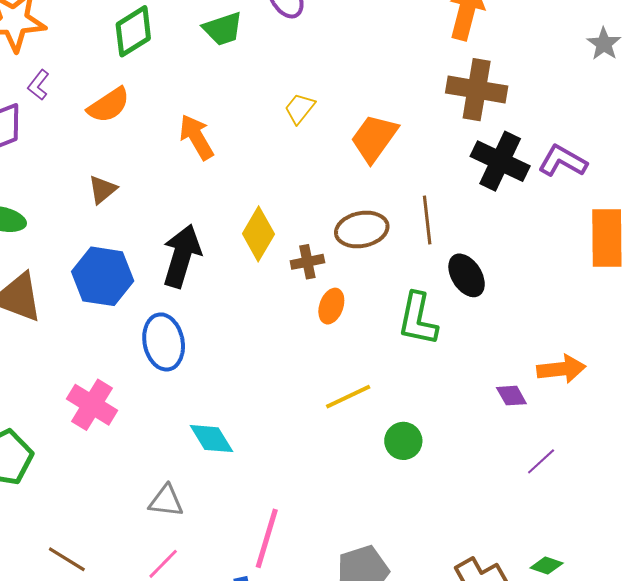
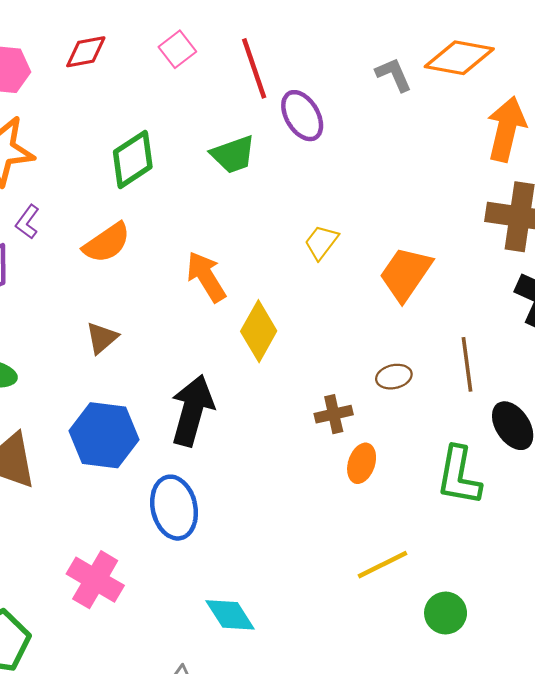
brown ellipse: (362, 230) -> (394, 377), size x0.6
yellow diamond: (258, 234) -> (259, 331), moved

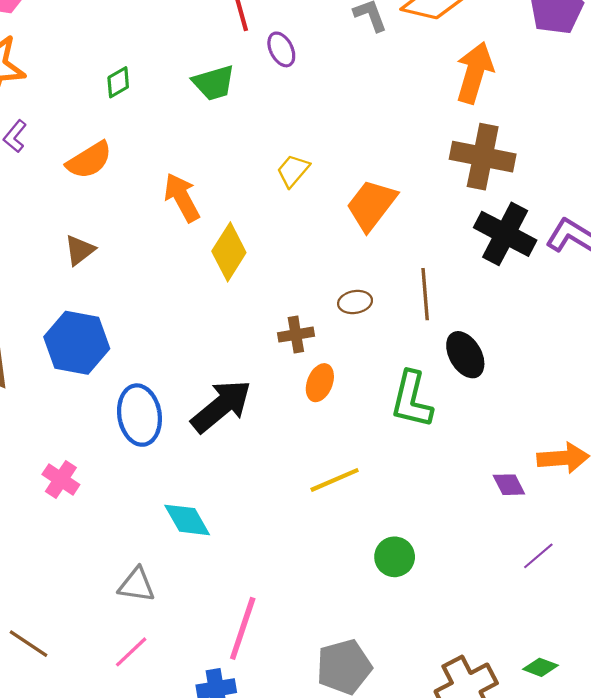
purple ellipse: (302, 116) -> (281, 49), size x0.7
green diamond: (133, 159) -> (118, 82), size x0.6
black arrow: (192, 411) -> (221, 406), moved, turned 32
pink cross: (95, 580) -> (61, 479), size x0.7
green circle: (446, 613) -> (395, 557), moved

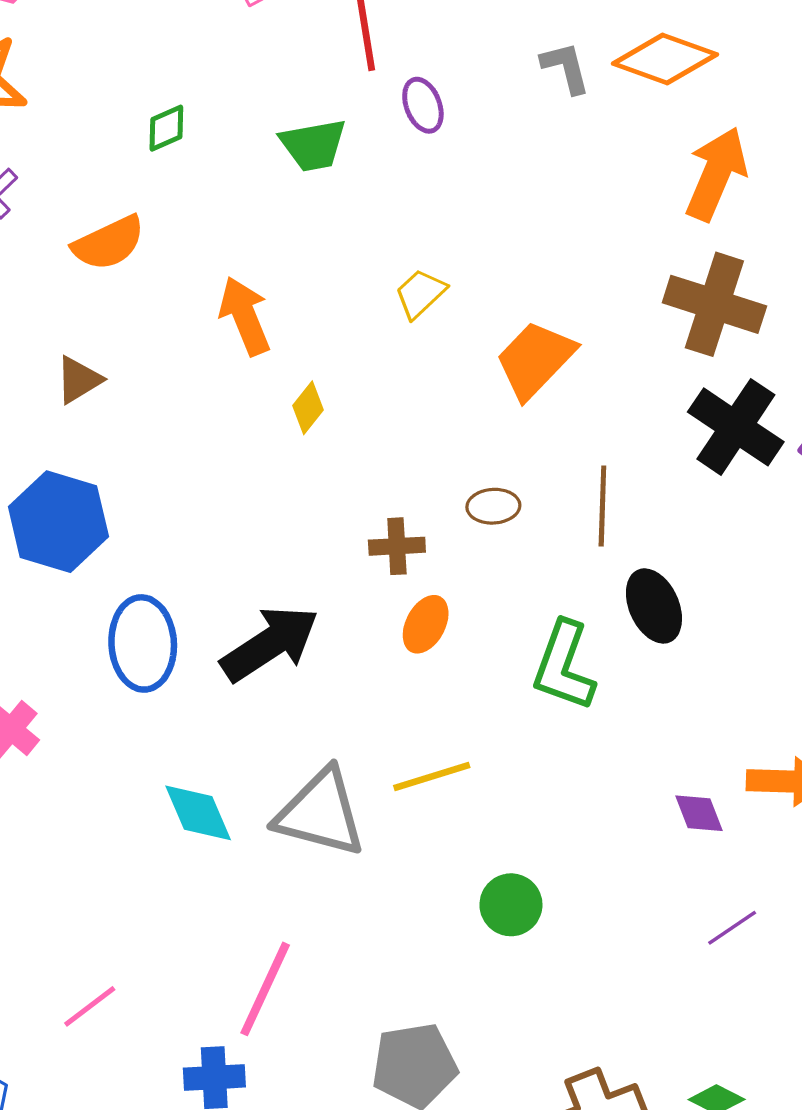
yellow diamond: (229, 252) -> (308, 408), size x0.6
gray triangle: (137, 585) -> (320, 813), moved, size x1.6

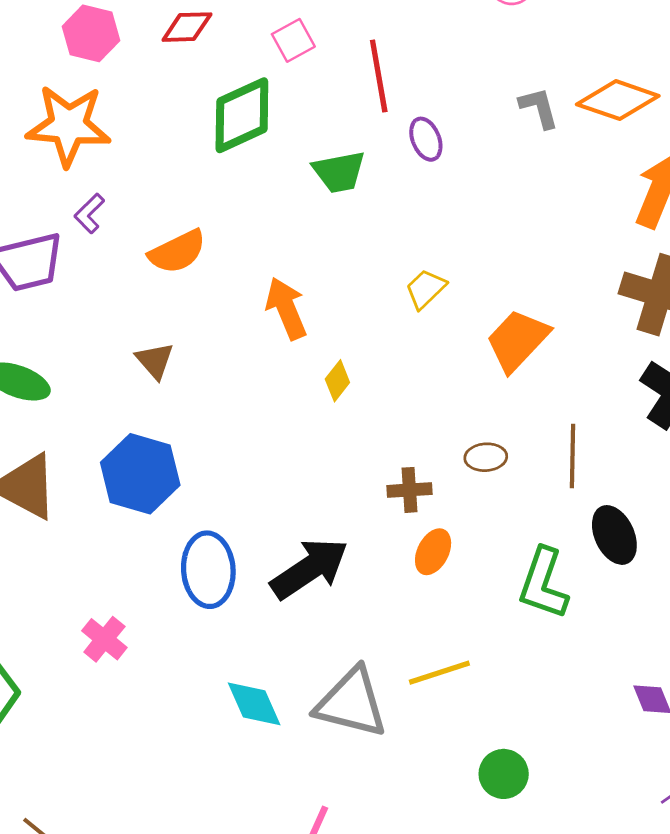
green diamond: (166, 128) -> (242, 115), moved, size x2.0
brown triangle: (79, 380) -> (155, 361), turned -39

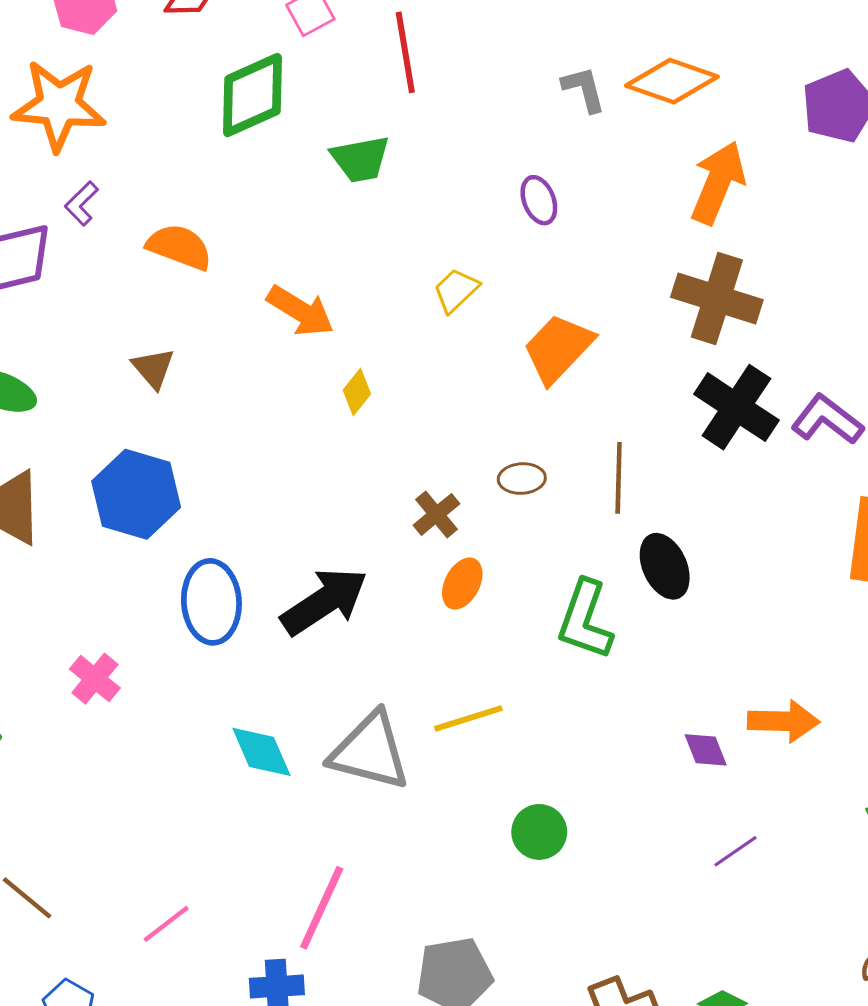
purple ellipse: (426, 139) -> (539, 200), moved
orange semicircle: (177, 252) -> (179, 247), turned -134
orange arrow: (286, 308) -> (300, 311), turned 144
brown cross: (409, 490) -> (436, 514), turned -36

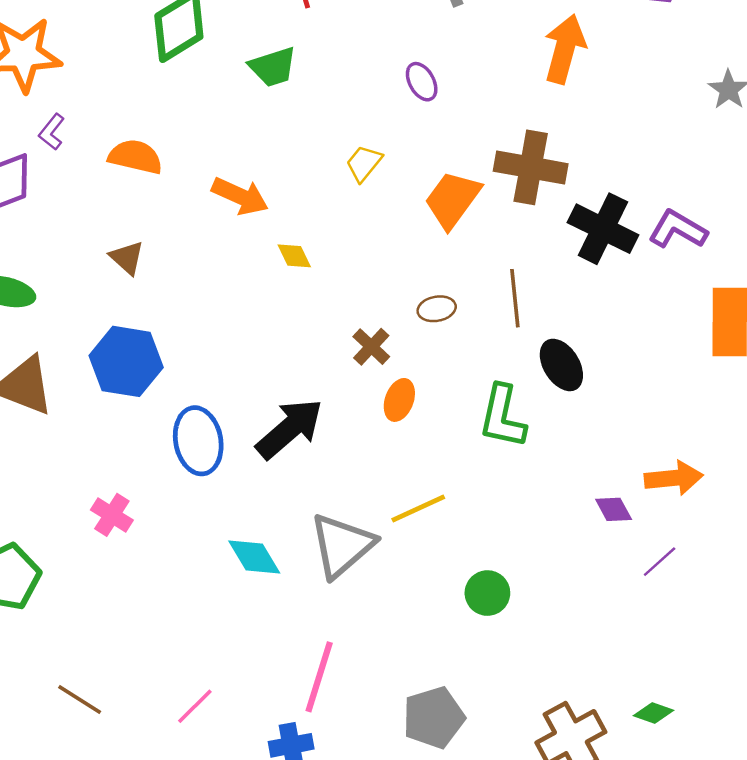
brown cross: (717, 298) -> (531, 167), moved
yellow diamond: (357, 392) -> (294, 256), turned -57
gray triangle: (370, 751) -> (342, 545), turned -48
purple line: (735, 851) -> (660, 562), moved

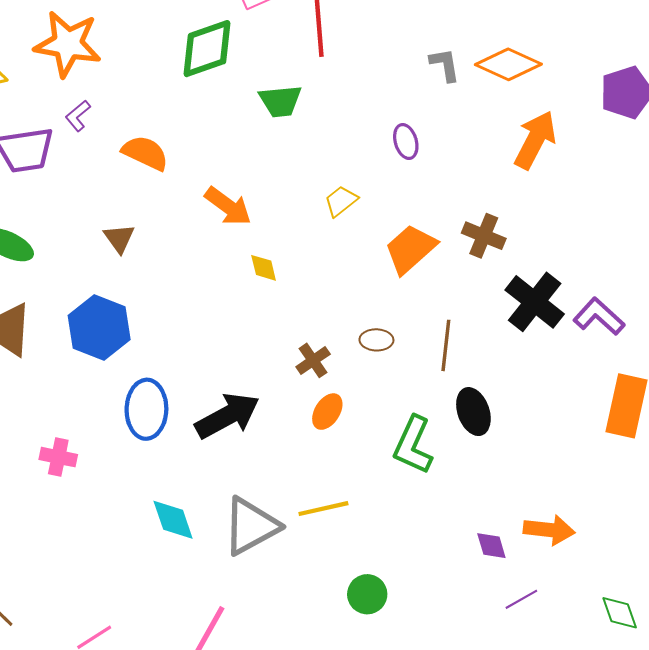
brown cross: (531, 167) -> (484, 236), size x0.7
pink cross: (112, 515) -> (58, 457), turned -33

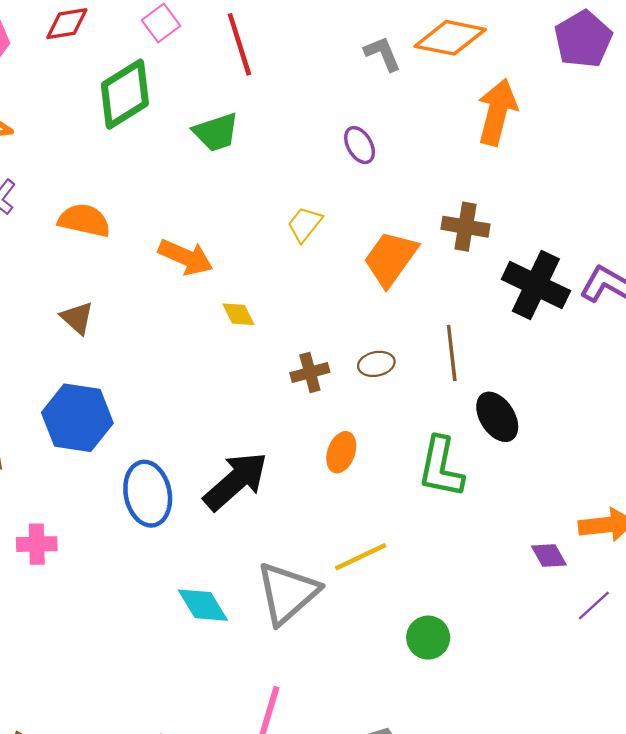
brown cross: (313, 360) -> (310, 373), moved, turned 32
pink cross: (58, 457) -> (37, 544), moved

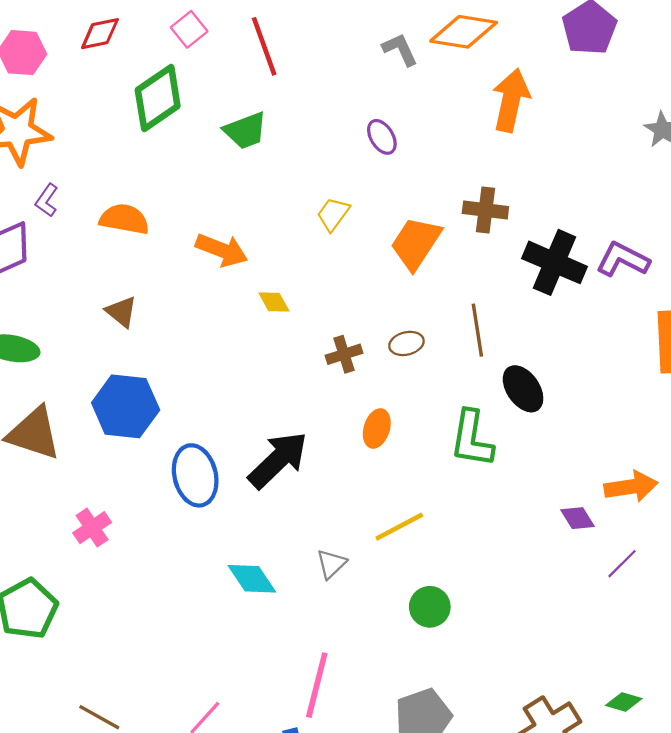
pink cross: (37, 544) -> (92, 528), turned -30
gray triangle: (287, 593) -> (331, 564), size x0.5
green circle: (428, 638) -> (430, 607), moved

